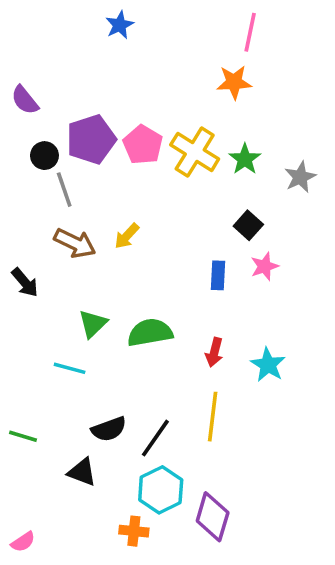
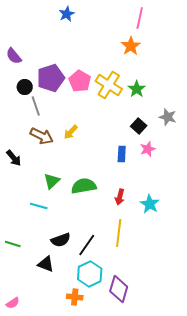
orange star: (234, 82) -> (131, 46), turned -30
gray star: (300, 177) -> (168, 117), moved, turned -30

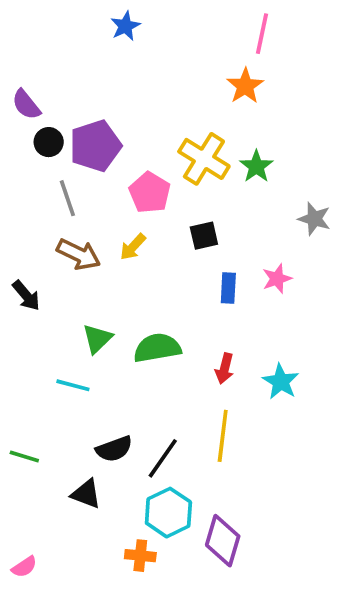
pink pentagon: (80, 81) -> (150, 193), moved
black circle: (25, 87) -> (49, 142), moved
black square: (139, 126) -> (204, 236), moved, turned 35

